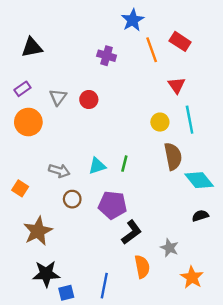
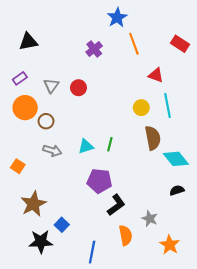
red rectangle: (180, 41) -> (180, 44), moved
purple cross: (107, 56) -> (94, 49), turned 35
red triangle: (177, 85) -> (156, 75), turned -35
brown circle: (72, 199) -> (46, 121), moved
blue square: (66, 293) -> (62, 225), moved, turned -32

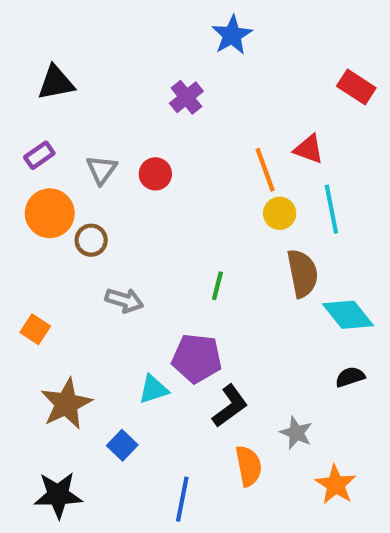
orange line: (134, 44) -> (265, 170), moved
cyan triangle: (86, 146) -> (153, 389), moved
gray arrow: (52, 151) -> (124, 300), moved
black star: (41, 242) -> (58, 495), moved

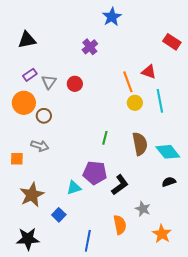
purple rectangle: (39, 155) -> (30, 75), moved
brown semicircle: (302, 273) -> (140, 144), moved
gray arrow: (124, 300) -> (40, 146), moved
orange square: (35, 329) -> (17, 159), turned -32
black L-shape: (230, 406) -> (120, 185), moved

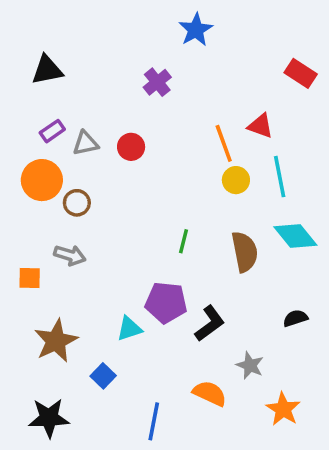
gray triangle: (49, 82) -> (86, 143), turned 42
cyan diamond: (168, 152) -> (295, 236), moved
orange semicircle: (120, 225) -> (210, 393), turned -54

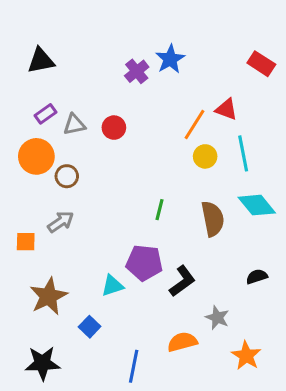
blue star: (196, 30) -> (170, 59), moved
orange line: (224, 143) -> (194, 125), turned 52
gray arrow: (70, 255) -> (61, 222), turned -52
orange semicircle: (210, 393) -> (182, 342), turned -40

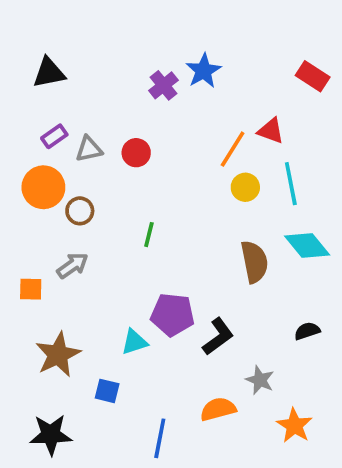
green line: (160, 210) -> (149, 235), moved
blue square: (90, 327) -> (107, 391), turned -30

